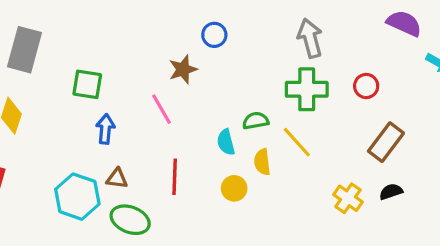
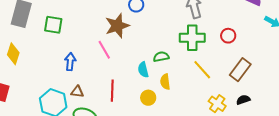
brown star: (183, 70) -> (117, 26), size x1.4
green square: (87, 84) -> (53, 25), moved
yellow line: (297, 142) -> (202, 70), moved

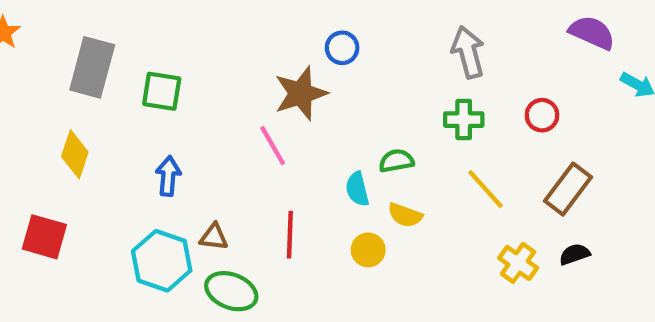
green cross: (192, 38) -> (464, 120), size x0.7
blue arrow: (70, 62) -> (168, 176), moved
yellow semicircle: (165, 82) -> (405, 215), turned -63

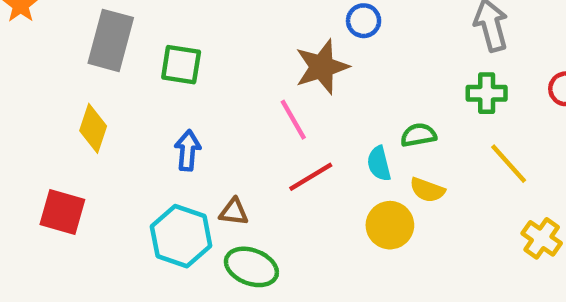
red line: (290, 235) -> (311, 177), moved, turned 57
yellow circle: (368, 250) -> (390, 225), size x1.4

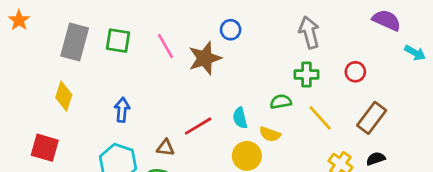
green square: (181, 65) -> (118, 41), moved
pink line: (293, 120) -> (165, 46), moved
green semicircle: (418, 135) -> (281, 102), moved
brown triangle: (234, 212) -> (165, 148), moved

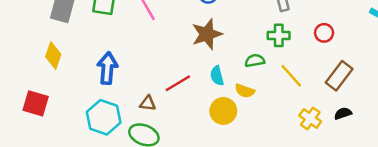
brown star: (205, 58) -> (207, 34), moved
blue arrow: (122, 110) -> (107, 68), size x1.4

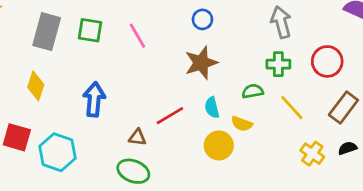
red circle: (324, 33) -> (327, 61), size x1.5
cyan hexagon: (104, 117) -> (57, 152), moved

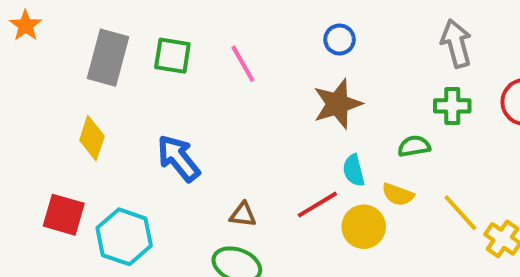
blue arrow: (94, 99) -> (178, 158), turned -44
yellow line: (292, 108) -> (460, 213), moved
red line: (170, 116) -> (317, 205), moved

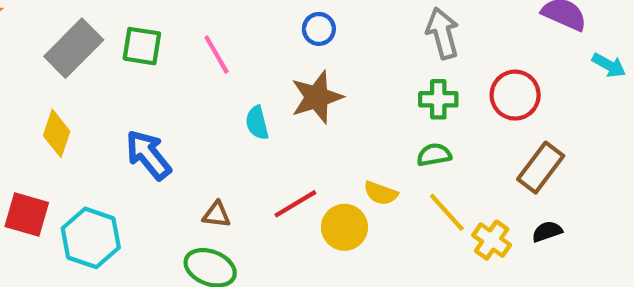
gray rectangle: (108, 58) -> (74, 48), turned 30
green semicircle: (414, 146) -> (434, 155), moved
cyan semicircle: (354, 170) -> (257, 123), moved

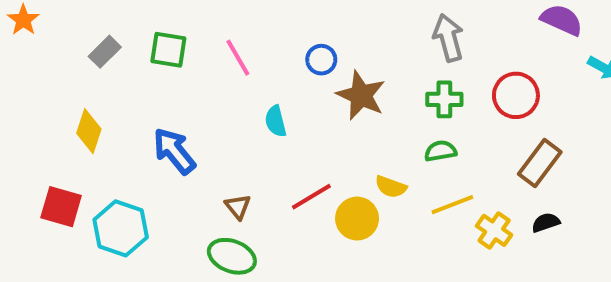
blue circle: (319, 29) -> (321, 60), moved
gray rectangle: (74, 48) -> (105, 52), size x0.6
brown star: (317, 97) -> (361, 95), moved, turned -30
yellow line: (447, 212) -> (452, 205), turned -69
brown triangle: (217, 214) -> (238, 207), turned 44

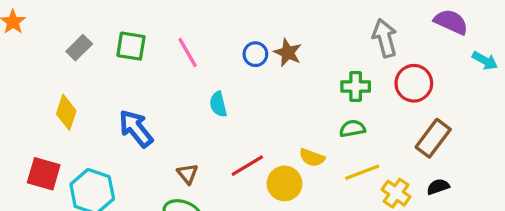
gray arrow: (448, 38) -> (385, 38), moved
brown star: (361, 95) -> (288, 53), moved, size x0.7

